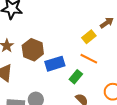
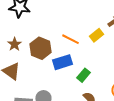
orange line: (89, 59) -> (70, 39), moved

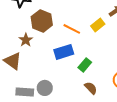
brown star: (14, 44) -> (26, 40), moved
brown hexagon: (40, 48) -> (42, 21), moved

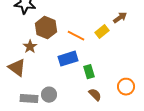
green rectangle: (85, 65) -> (89, 72), turned -56

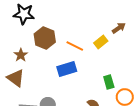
brown star: (30, 47) -> (21, 55), moved
green rectangle: (89, 72) -> (109, 82), moved

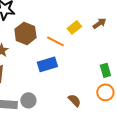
yellow rectangle: (101, 42) -> (74, 27), moved
green rectangle: (109, 82) -> (105, 70), moved

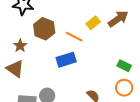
brown arrow: (99, 23) -> (118, 19), size x1.5
green rectangle: (105, 70) -> (124, 66), turned -48

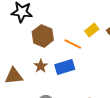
brown star: (20, 46) -> (41, 66), moved
brown triangle: (15, 69) -> (14, 76), turned -42

